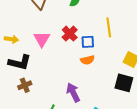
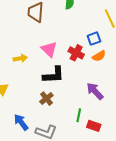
red cross: (70, 34) -> (76, 53), moved
black L-shape: (20, 62) -> (54, 75), moved

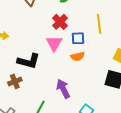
pink triangle: (49, 49) -> (54, 43), moved
red cross: (76, 53) -> (60, 22), moved

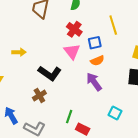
black L-shape: (29, 61) -> (50, 73), turned 30
purple arrow: (63, 89) -> (94, 82), moved

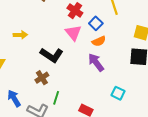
blue square: (95, 43) -> (96, 23), turned -32
green line: (69, 117) -> (56, 98), moved

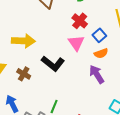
yellow arrow: (20, 35) -> (23, 41), size x1.6
brown cross: (42, 78) -> (24, 74), moved, turned -32

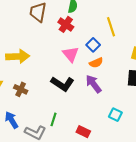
red cross: (80, 21) -> (66, 24), moved
black L-shape: (53, 63) -> (62, 84), moved

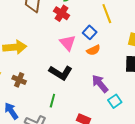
purple arrow: (93, 84) -> (100, 84), moved
cyan square: (115, 115) -> (115, 101), turned 32
green line: (54, 119) -> (52, 101), moved

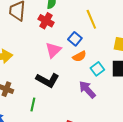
pink triangle: (68, 43) -> (53, 50), turned 30
green line: (52, 101) -> (33, 104), moved
cyan square: (115, 101) -> (97, 69), moved

